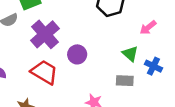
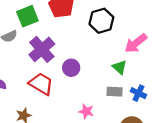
pink arrow: (148, 28) -> (136, 43), size x1.5
blue cross: (153, 66) -> (138, 93), moved

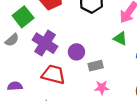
gray rectangle: (115, 92) -> (96, 66), moved

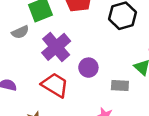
gray rectangle: (96, 66) -> (120, 85), moved

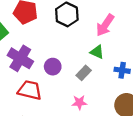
gray rectangle: (120, 85) -> (84, 73), turned -32

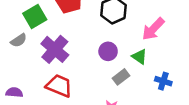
purple circle: (53, 67) -> (108, 51), moved

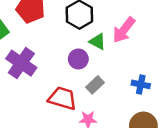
green triangle: (139, 57) -> (98, 42), moved
red trapezoid: (59, 86) -> (62, 98), moved

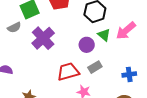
blue cross: (141, 84) -> (129, 74), turned -32
red trapezoid: (62, 98) -> (68, 72), turned -45

